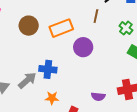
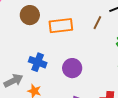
purple circle: (83, 47) -> (72, 68), moved
gray arrow: (27, 80) -> (13, 81), moved

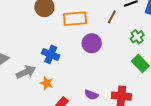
purple circle: (72, 68) -> (92, 43), moved

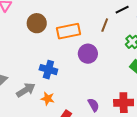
purple semicircle: (91, 95) -> (93, 105), turned -136

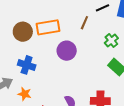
brown circle: (37, 23) -> (23, 32), moved

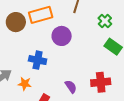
blue cross: (27, 65) -> (38, 60), moved

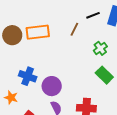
purple circle: (62, 36) -> (52, 86), moved

